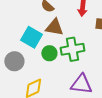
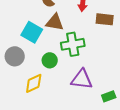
green circle: (49, 53) -> (50, 60), moved

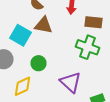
green cross: (73, 44) -> (88, 47), moved, turned 30
purple triangle: (82, 79) -> (70, 82), turned 35

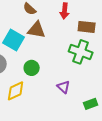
purple triangle: (70, 82) -> (64, 87), size x0.6

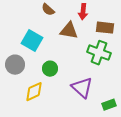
brown triangle: (37, 30) -> (69, 31), moved
purple triangle: (64, 87) -> (82, 88), size x1.6

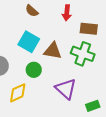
brown triangle: (69, 31) -> (53, 51), moved
cyan square: (32, 41) -> (29, 42), moved

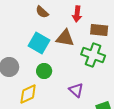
brown triangle: (53, 51) -> (65, 38), moved
purple triangle: (66, 89) -> (76, 90), size x0.7

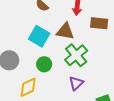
green cross: (93, 55) -> (76, 55), moved, turned 30
purple triangle: (76, 90) -> (76, 83), turned 35

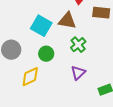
green cross: (76, 55) -> (78, 45), size x0.7

